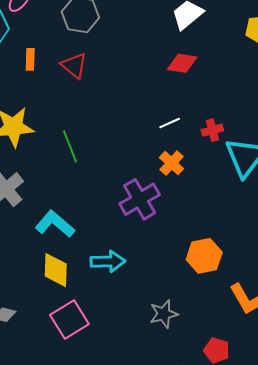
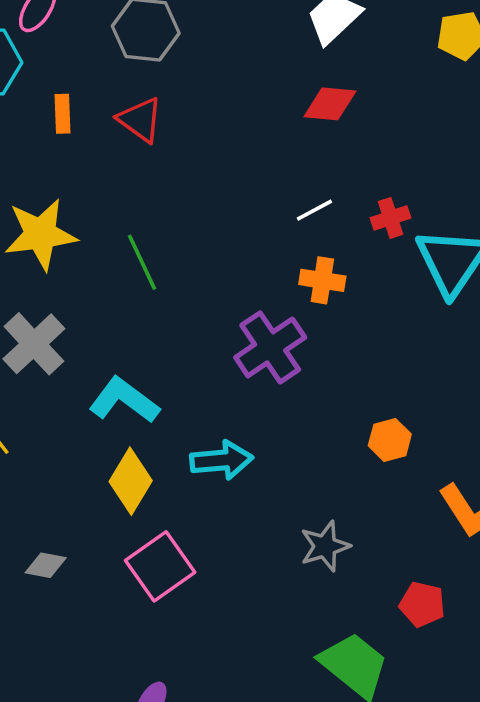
orange cross: (172, 163) -> (322, 280), turned -30
orange hexagon: (204, 256) -> (390, 440), size x0.7
yellow diamond: (56, 270) -> (131, 481), turned 33

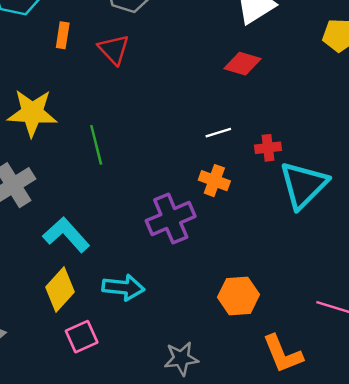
orange hexagon: (390, 440) -> (238, 296), size x1.4
pink square: (160, 566) -> (82, 337), moved, size x0.7

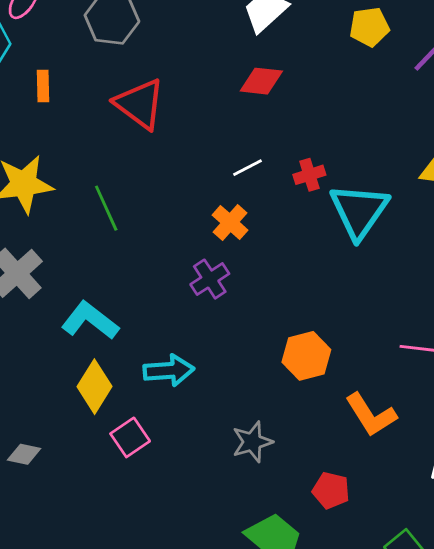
red triangle: (114, 49) -> (140, 104), moved, size x1.4
orange cross: (214, 181) -> (230, 223), moved, turned 32
purple cross: (171, 219) -> (210, 279), size x0.7

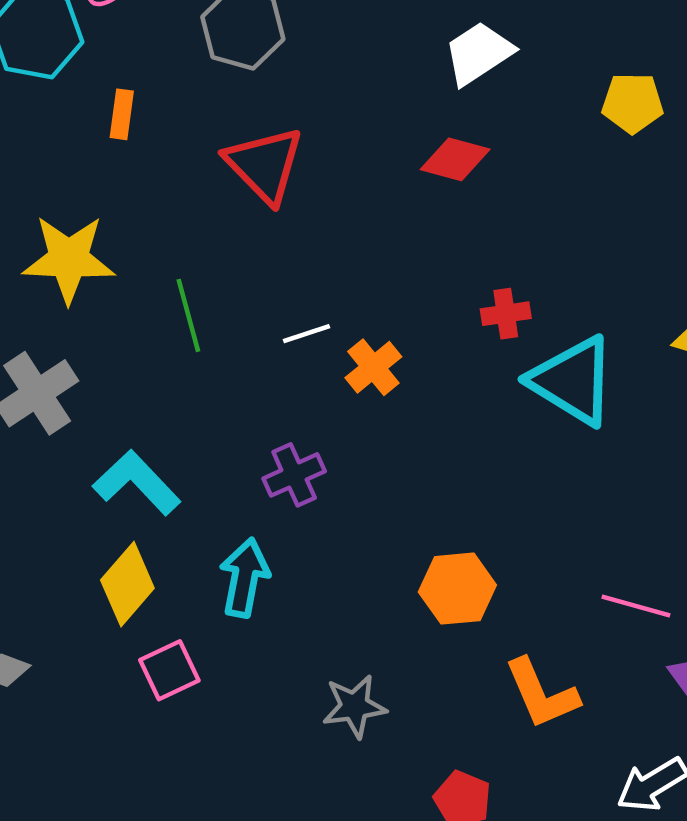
white line: (248, 168) -> (306, 334), moved
cyan triangle: (359, 211) -> (573, 381), turned -42
purple cross: (210, 279) -> (294, 475), moved
cyan arrow: (169, 370) -> (244, 578), turned -84

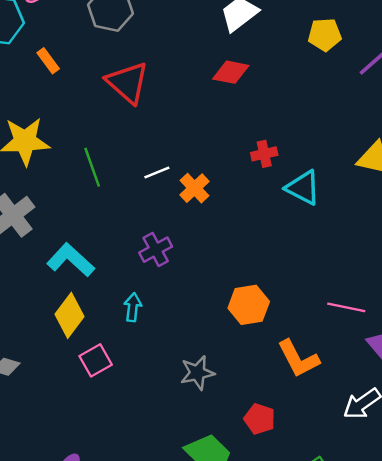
orange rectangle: (122, 114) -> (48, 61), turned -40
cyan triangle: (573, 381) -> (303, 188), size x0.7
cyan arrow: (244, 578) -> (133, 307), size x0.7

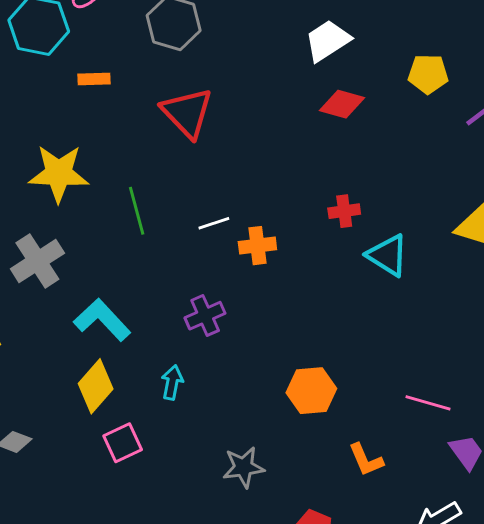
orange rectangle: (48, 61) -> (94, 79), turned -60
red diamond: (231, 72) -> (342, 104), moved
orange cross: (195, 188) -> (257, 246), turned 32
orange L-shape: (298, 359) -> (366, 460), size x0.7

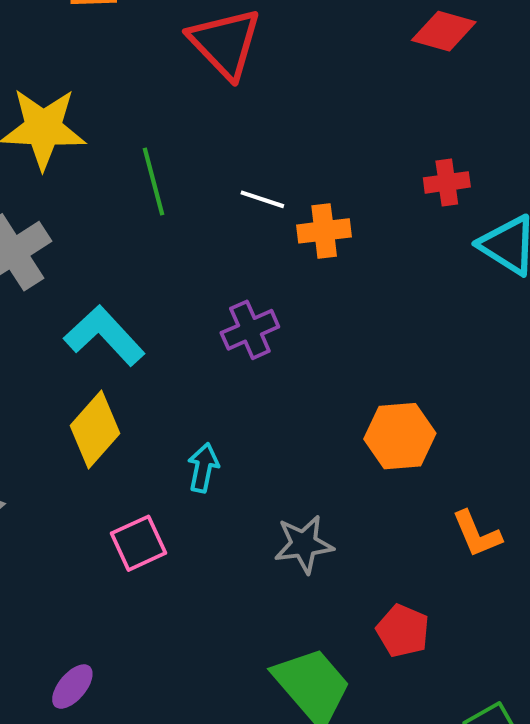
white line: (214, 223) -> (262, 199), turned 36
cyan arrow: (172, 383) -> (203, 468), moved
pink square: (123, 443) -> (139, 543), moved

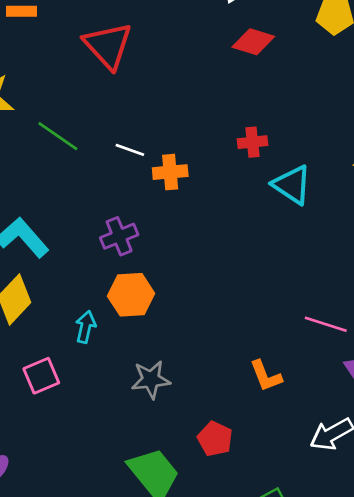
green line: (153, 182) -> (58, 136), turned -42
orange hexagon: (400, 436) -> (131, 295), moved

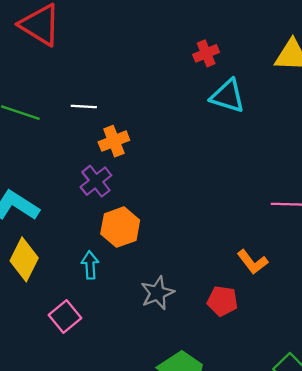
red cross: (252, 142) -> (206, 53), moved
orange cross: (170, 172) -> (114, 141), moved
red pentagon: (215, 439) -> (222, 301), moved

